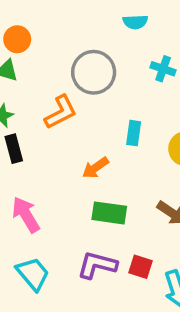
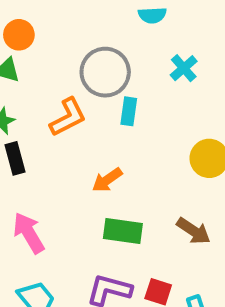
cyan cross: (163, 69) -> (184, 68), turned 30
cyan rectangle: (134, 133) -> (129, 111), moved

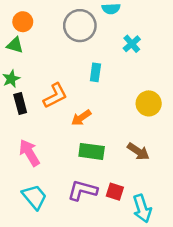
gray circle: (105, 72) -> (80, 26), moved
orange L-shape: (68, 117) -> (55, 96), moved

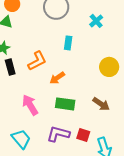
pink arrow: (29, 153) -> (30, 105), moved

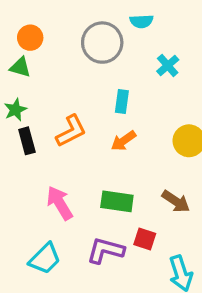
orange arrow: (57, 78) -> (123, 141), moved
red square: (83, 135) -> (145, 239), moved
cyan trapezoid: (21, 139) -> (45, 259), turned 85

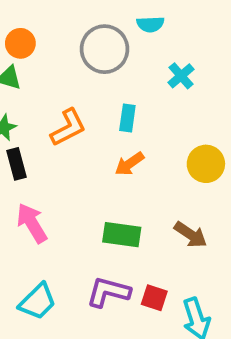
orange L-shape: (71, 131) -> (68, 127), moved
pink arrow: (60, 203) -> (32, 223), moved
red square: (145, 239) -> (154, 298), moved

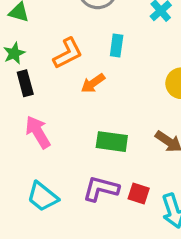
orange arrow: (129, 164) -> (93, 83), moved
cyan trapezoid: (38, 302) -> (43, 197), turned 84

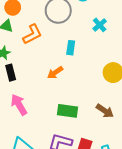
orange L-shape: (68, 53) -> (32, 34), moved

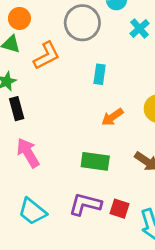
cyan cross: (100, 25) -> (140, 28), moved
orange arrow: (55, 73) -> (112, 117), moved

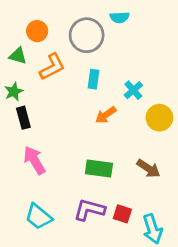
orange circle: (19, 18) -> (37, 31), moved
cyan cross: (140, 28) -> (133, 90), moved
cyan rectangle: (100, 74) -> (93, 79), moved
orange arrow: (112, 117) -> (106, 115), moved

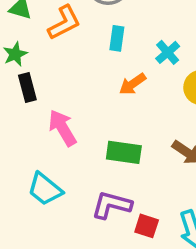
pink arrow: (34, 160) -> (62, 128), moved
red square: (122, 214) -> (147, 226), moved
cyan trapezoid: (38, 217) -> (45, 189), moved

